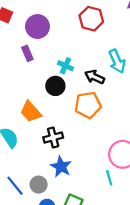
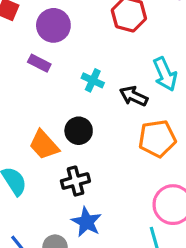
purple rectangle: (27, 53) -> (39, 63), turned -40
black circle: (55, 86) -> (79, 131), moved
orange pentagon: (88, 105) -> (157, 139), moved

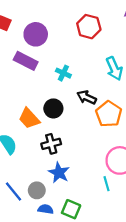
purple rectangle: (39, 63) -> (26, 61), size x1.5
black arrow: (134, 96) -> (87, 97), moved
orange pentagon: (157, 139) -> (109, 114), turned -30

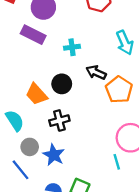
cyan cross: (63, 73) -> (72, 47), turned -32
blue star: (59, 173) -> (54, 155), moved
gray circle: (37, 190) -> (30, 147), moved

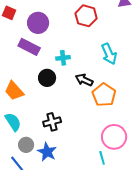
black circle: (62, 84) -> (47, 78), moved
orange trapezoid: (37, 94) -> (14, 91), moved

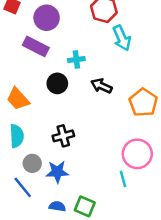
cyan arrow: (109, 54) -> (122, 38), moved
orange pentagon: (104, 95) -> (143, 103), moved
cyan semicircle: (13, 122) -> (17, 136), turned 30
blue star: (47, 152) -> (57, 172), turned -30

